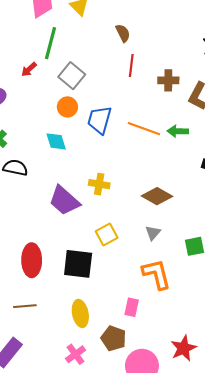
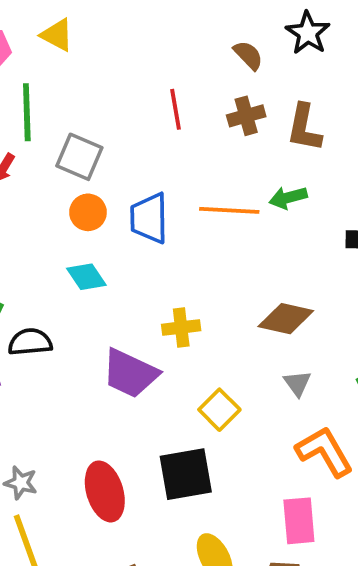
brown semicircle: (123, 33) -> (248, 55), moved
pink rectangle: (132, 307) -> (299, 521), size x1.4

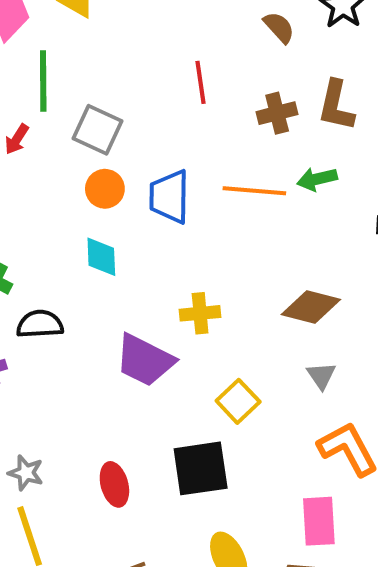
brown cross: (246, 116) -> (277, 113), moved
cyan diamond: (86, 277) -> (101, 257), turned 30
red ellipse: (105, 491) -> (114, 484), size x0.7

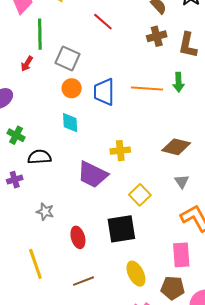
red line: (201, 82) -> (103, 22), moved, turned -40
brown cross: (277, 113) -> (157, 36), moved
green arrow: (317, 179) -> (179, 82), turned -78
gray star: (26, 473) -> (45, 212), moved

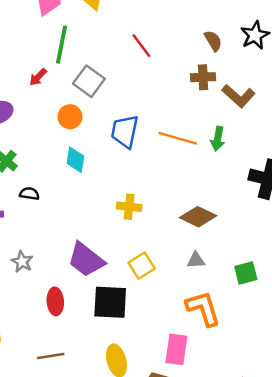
brown L-shape: (188, 45) -> (238, 96), turned -72
orange circle: (72, 88) -> (70, 117), moved
black semicircle: (39, 157) -> (29, 194), size x0.7
purple trapezoid: (93, 175) -> (86, 260), moved
gray triangle: (182, 181) -> (196, 260), turned 49

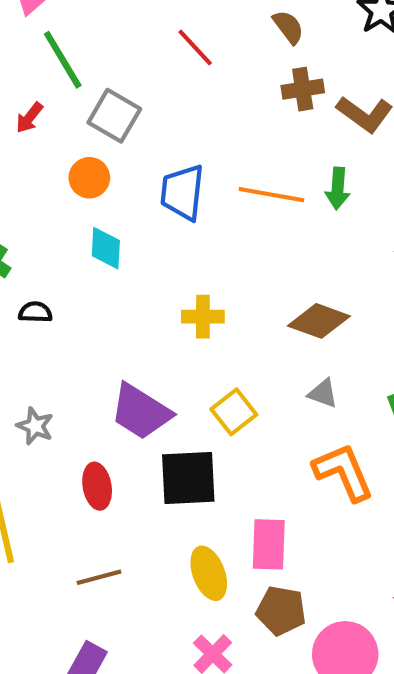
brown semicircle: (213, 41) -> (288, 27), moved
green line: (61, 45) -> (63, 60), turned -36
gray triangle: (196, 260) -> (323, 393), turned 30
pink rectangle: (176, 349) -> (269, 544), moved

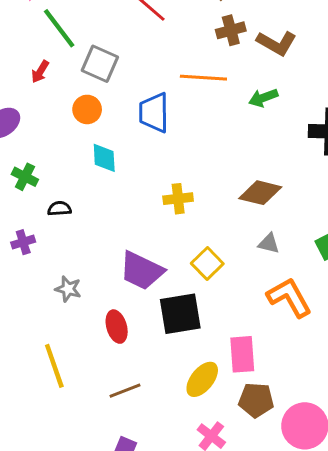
green arrow: (338, 189) -> (263, 98), turned 72
orange line: (271, 195) -> (203, 78), moved
yellow ellipse: (209, 573) -> (202, 379), turned 66

